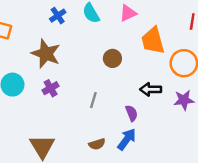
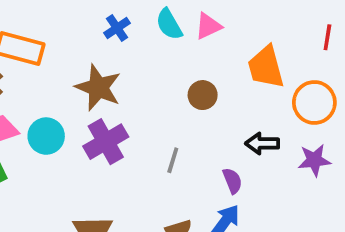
pink triangle: (128, 13) -> (208, 26), moved
purple cross: (51, 88) -> (106, 142), size x1.6

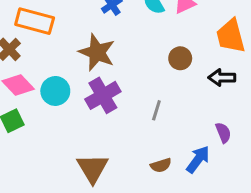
black arrow: (262, 143) -> (222, 78), moved
purple semicircle: (232, 181) -> (223, 133), moved

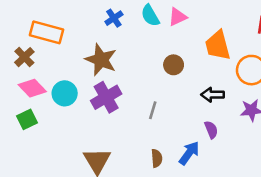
black arrow: (222, 78) -> (212, 95), moved
brown semicircle: (161, 165) -> (157, 158), turned -78

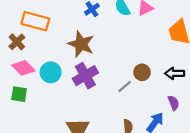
brown circle: (174, 65) -> (142, 72), moved
gray line: (153, 110) -> (125, 86), turned 32
green square: (27, 119) -> (19, 94), turned 35

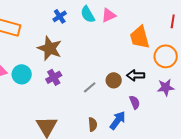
brown circle: (142, 72) -> (114, 80), moved
purple cross: (85, 76) -> (54, 77), size x0.7

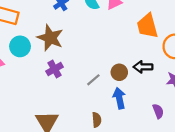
cyan circle: (22, 74) -> (20, 46), moved
purple semicircle: (135, 102) -> (158, 111), moved
blue arrow: (118, 120) -> (119, 98), moved, turned -48

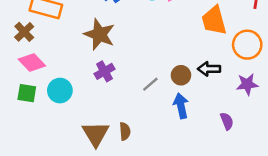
cyan circle: (20, 46) -> (60, 91), moved
brown semicircle: (97, 120) -> (125, 131), moved

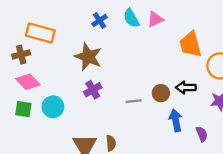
brown cross: (24, 32) -> (21, 55), turned 30
gray line: (150, 84) -> (134, 101), turned 35
blue arrow: (181, 106) -> (176, 120), moved

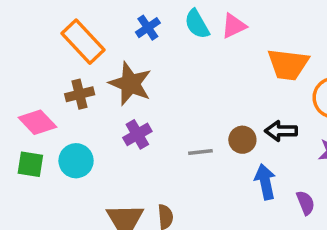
orange rectangle: (40, 33) -> (83, 42), moved, turned 32
orange trapezoid: (190, 44) -> (288, 64), turned -68
brown cross: (21, 55) -> (80, 94), moved

